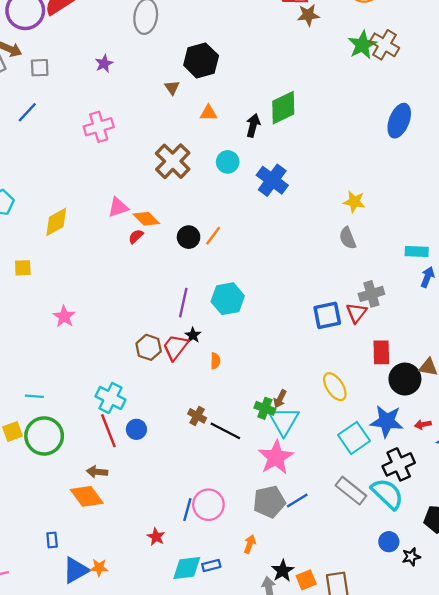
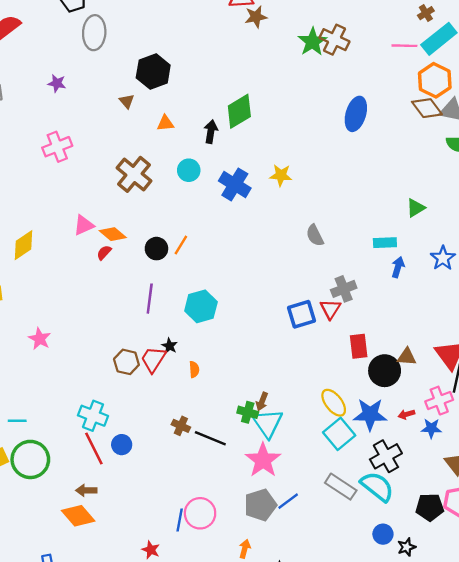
purple star: (104, 64) -> (57, 83), turned -30
yellow star: (354, 202) -> (281, 175), moved
purple line: (183, 303) -> (150, 299), moved
yellow ellipse: (335, 387) -> (334, 403), moved

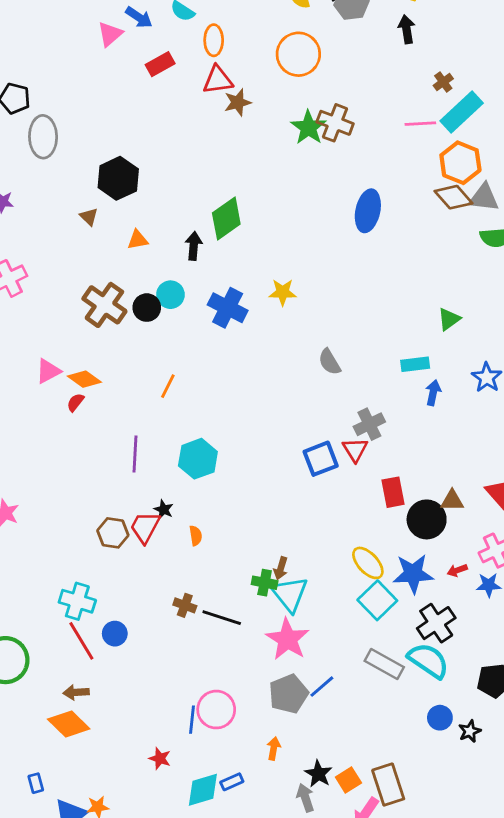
black circle: (156, 249) -> (147, 308), moved

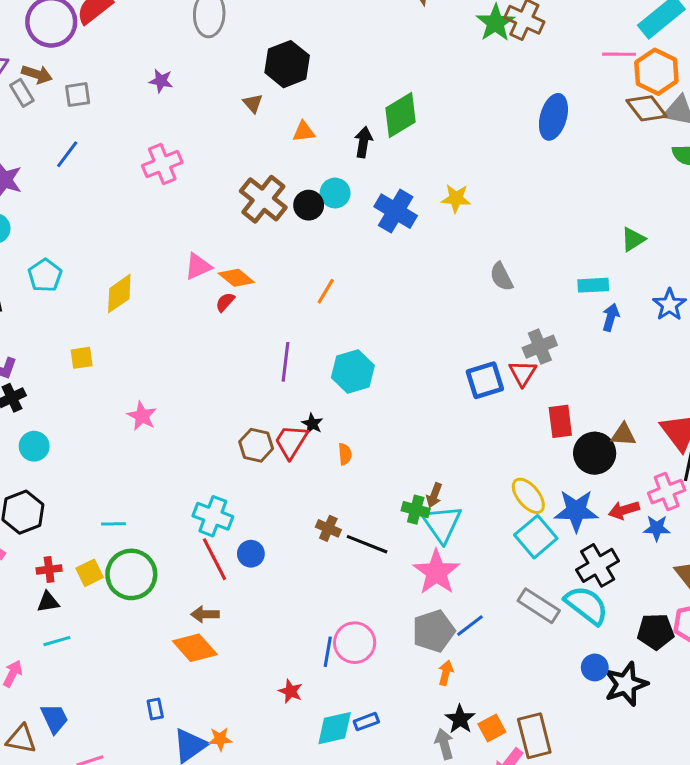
pink line: (420, 124) -> (619, 54), moved
red arrow: (457, 570) -> (624, 510), size x1.4
black star: (470, 731) -> (626, 684), size x1.8
orange arrow: (274, 748) -> (446, 673), moved

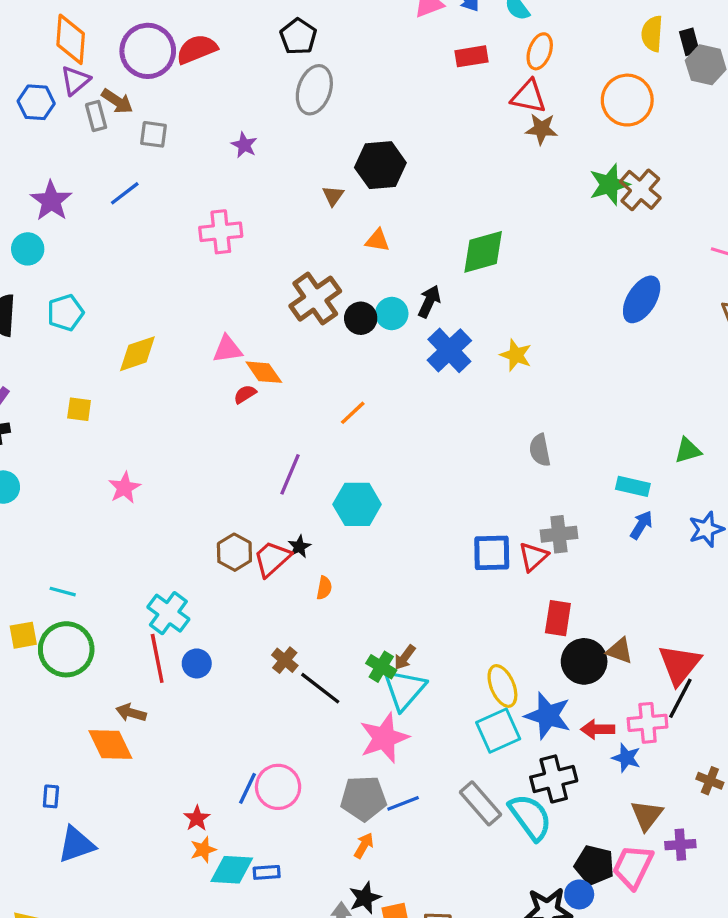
black arrow: (363, 142) -> (429, 301), moved
blue circle: (595, 667) -> (579, 894), moved
orange star: (220, 739) -> (203, 850), moved, turned -30

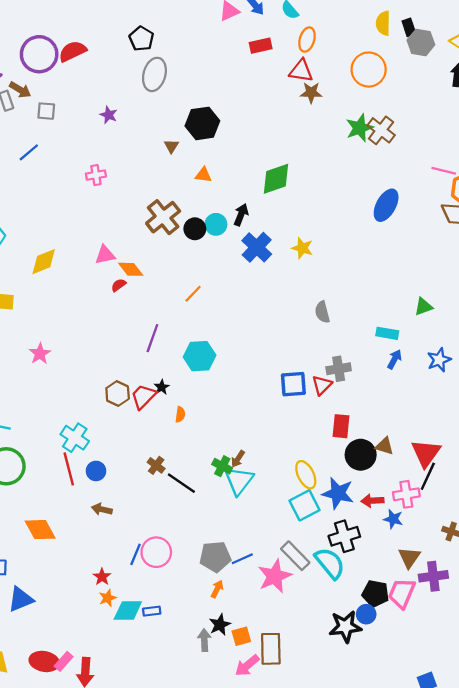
pink cross: (221, 232) -> (96, 175), size x0.7
brown arrow: (131, 713) -> (102, 509), moved
pink star: (384, 738) -> (275, 576), moved
purple cross: (680, 845) -> (433, 576), size x1.4

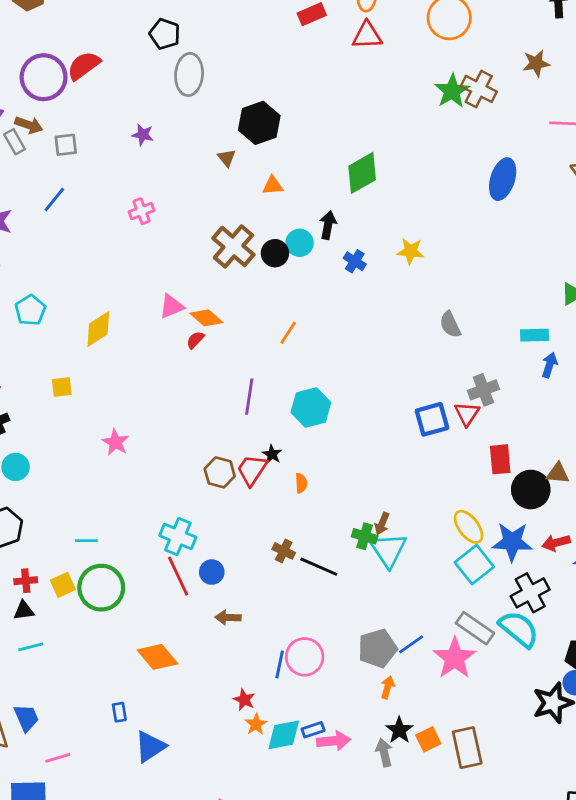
brown star: (311, 93) -> (536, 63), moved
blue cross: (257, 247) -> (355, 261), size x0.6
pink arrow: (247, 666) -> (334, 741), moved, turned -135

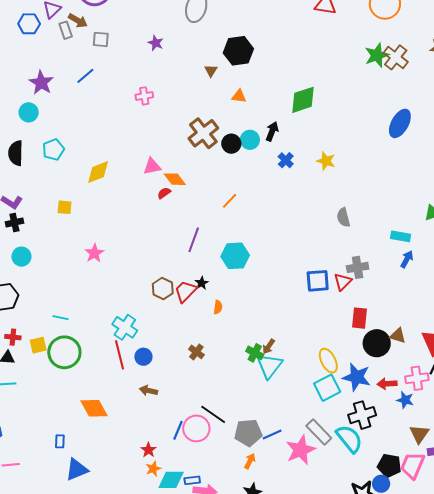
black line: (319, 567) -> (213, 414), moved

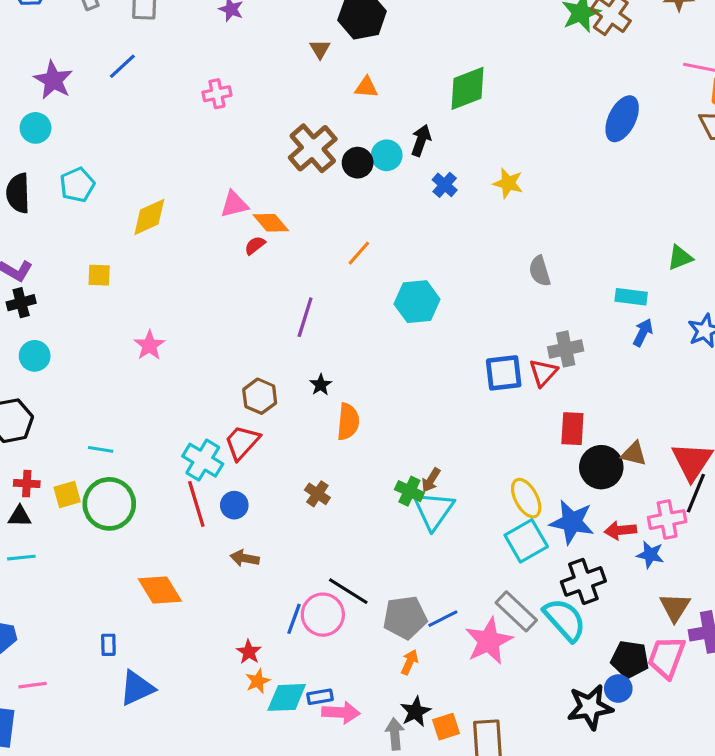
cyan hexagon: (235, 256) -> (417, 302), moved
red trapezoid: (186, 291) -> (242, 442), moved
orange semicircle: (218, 307) -> (348, 422), size x1.6

